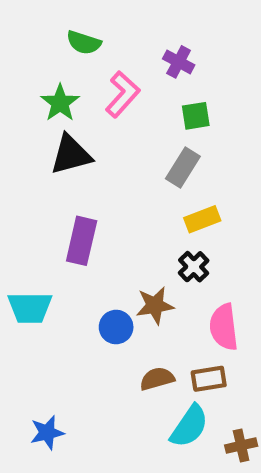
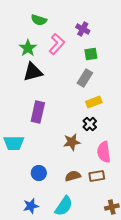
blue circle: (116, 327) -> (39, 173), moved
cyan semicircle: (189, 426) -> (64, 206), moved
blue star: (47, 433) -> (31, 206), moved

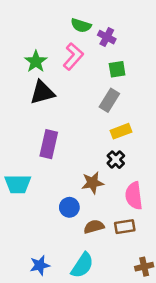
green semicircle: (39, 20) -> (81, 25), moved
blue circle: (39, 173) -> (69, 207), moved

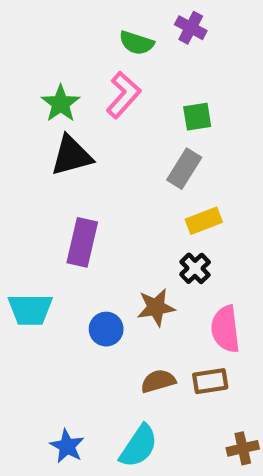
purple cross: (107, 37) -> (191, 28), moved
blue circle: (69, 207) -> (106, 329), moved
blue star: (40, 265) -> (67, 446), turned -30

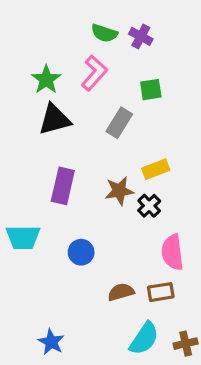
purple cross: (191, 28) -> (141, 36), moved
gray rectangle: (184, 169) -> (119, 123), moved
brown star: (156, 307) -> (119, 191), moved
cyan semicircle: (139, 446) -> (144, 339), moved

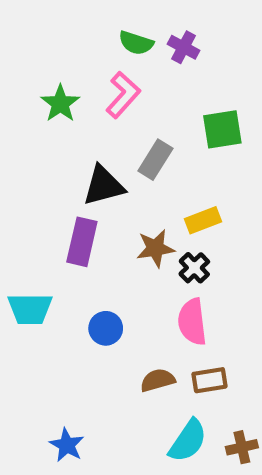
green square: (151, 90) -> (222, 129), moved, size x1.4
black triangle: (55, 119) -> (104, 186), moved
pink semicircle: (172, 252) -> (192, 322), moved

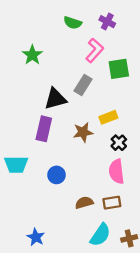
purple cross: (184, 47) -> (107, 22), moved
pink L-shape: (123, 95) -> (95, 50), moved
black cross: (194, 268) -> (119, 143), moved
pink semicircle: (192, 322) -> (116, 171), moved

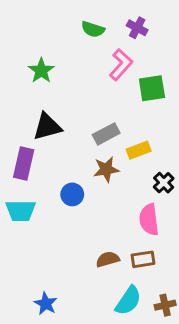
gray rectangle: (83, 85) -> (106, 134), moved, turned 30
black triangle: (55, 99) -> (47, 127), moved
purple rectangle: (44, 129) -> (24, 163), moved
black cross: (119, 143) -> (164, 183), moved
blue circle: (57, 175) -> (72, 194), moved

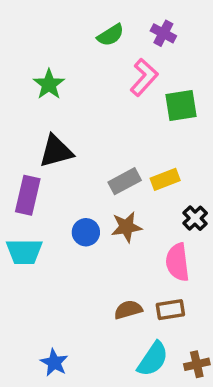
green semicircle: (93, 29) -> (111, 35), turned -50
gray rectangle: (106, 134) -> (125, 181), moved
brown star: (106, 169) -> (126, 227), moved

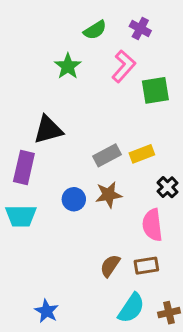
green star: (49, 84) -> (68, 66), moved
brown semicircle: (128, 310) -> (110, 266), turned -40

